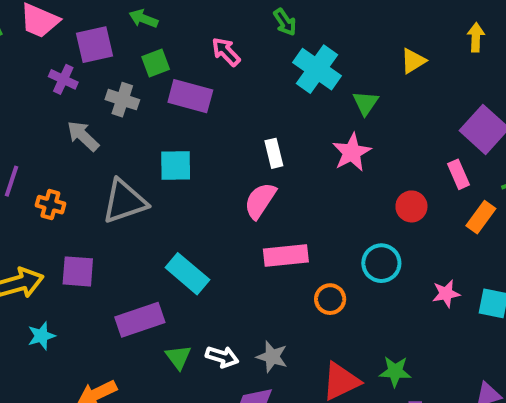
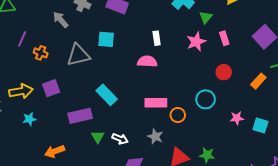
pink rectangle: (459, 174) -> (224, 38), moved
pink semicircle: (260, 201) -> (147, 61), turned 54
pink rectangle: (286, 255) -> (156, 103), moved
purple square: (78, 271) -> (51, 88), turned -30
gray star: (272, 357) -> (155, 137), moved

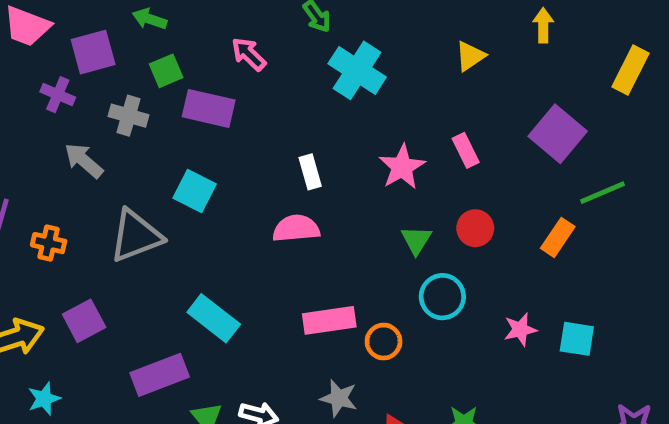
green triangle: (206, 17) -> (416, 240), moved
cyan square: (106, 39) -> (195, 191), turned 30

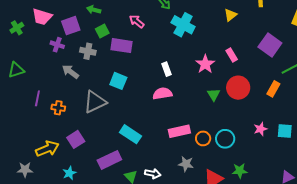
red circle: (475, 228) -> (238, 88), size x1.5
cyan circle: (442, 297) -> (225, 139), moved
cyan star: (44, 399) -> (69, 173), moved

